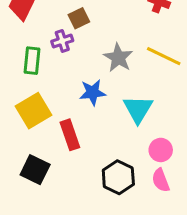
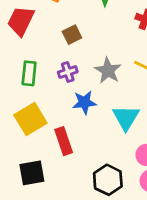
purple cross: (62, 41) -> (68, 72), moved
black square: (35, 170) -> (32, 173), turned -36

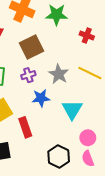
brown square: (72, 35) -> (31, 47), size x1.6

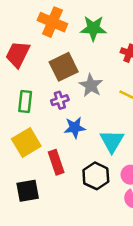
gray star: (59, 74) -> (91, 85), moved
black hexagon: (59, 157) -> (96, 176), moved

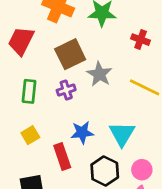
blue star: (75, 128) -> (82, 133), moved
yellow square: (26, 142) -> (30, 135), size x0.6

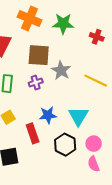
red cross: (141, 40) -> (97, 37), moved
brown square: (70, 54) -> (39, 55), turned 30

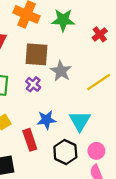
red cross: (97, 37) -> (100, 34), turned 32
yellow line: (96, 81) -> (99, 82), turned -60
purple cross: (36, 83) -> (33, 84), turned -32

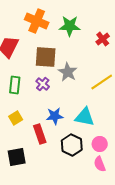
cyan triangle: (80, 121) -> (85, 117), turned -50

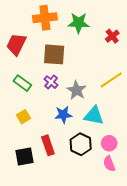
orange cross: (37, 21) -> (45, 18), turned -30
gray star: (68, 72) -> (77, 90), moved
green rectangle: (15, 85) -> (22, 83), turned -60
red rectangle: (40, 134) -> (48, 145), moved

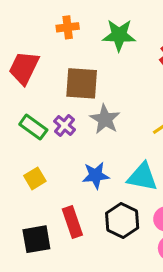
orange cross: (45, 18) -> (68, 27), size x0.6
purple cross: (51, 82) -> (65, 125), moved
gray star: (77, 90) -> (105, 119), moved

